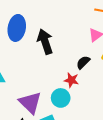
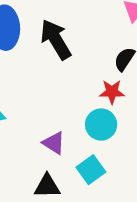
purple triangle: (30, 103) -> (54, 143), size x0.6

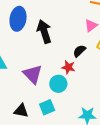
purple triangle: (54, 143) -> (33, 74), moved, size x1.5

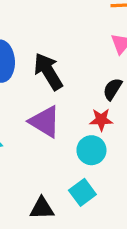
purple triangle: (33, 74) -> (45, 122), moved

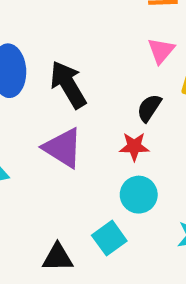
cyan circle: (91, 150) -> (139, 195), moved

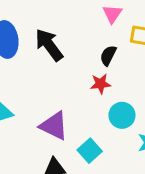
purple triangle: (63, 148) -> (54, 126), moved
cyan circle: (139, 195) -> (122, 115), moved

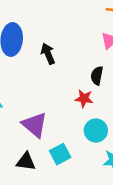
black arrow: (49, 45) -> (48, 54), size x0.7
black semicircle: (108, 55) -> (97, 76), turned -30

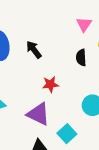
red star: (84, 99) -> (50, 84), moved

